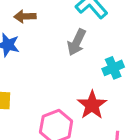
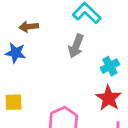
red star: (92, 105) -> (109, 98), moved

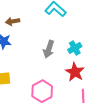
gray arrow: (76, 46) -> (49, 49), moved

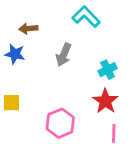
gray arrow: (49, 49) -> (64, 55), moved

